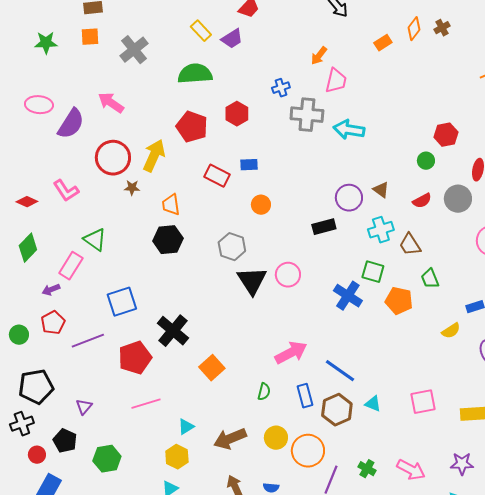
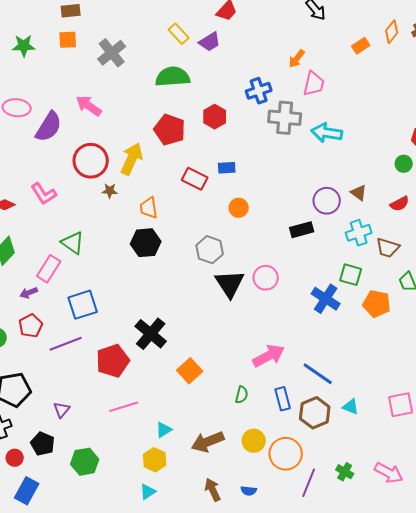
blue cross: (281, 88) -> (259, 91), size x1.4
brown trapezoid: (410, 245) -> (388, 248), turned -40
blue square: (122, 302) -> (83, 305), moved

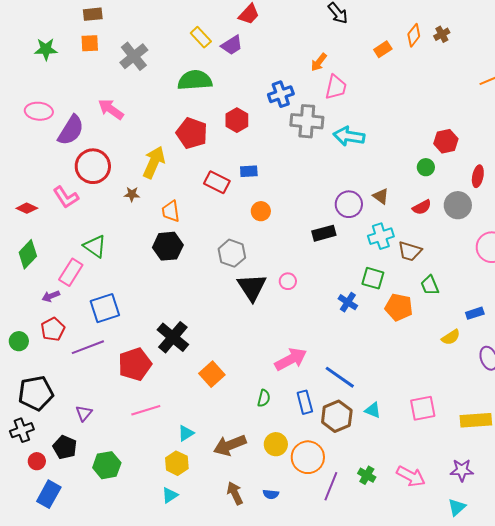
red circle: (91, 161) -> (93, 166), moved
pink circle: (266, 278) -> (288, 281), size x0.7
blue cross: (326, 299) -> (348, 302), size x0.7

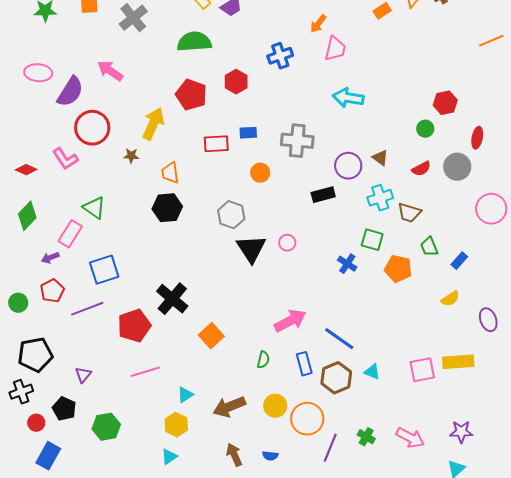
gray cross: (307, 121) -> (297, 141), moved
red rectangle: (217, 182) -> (216, 144), turned -30
blue rectangle: (475, 313) -> (459, 261), moved, turned -30
yellow rectangle: (476, 420) -> (458, 362), moved

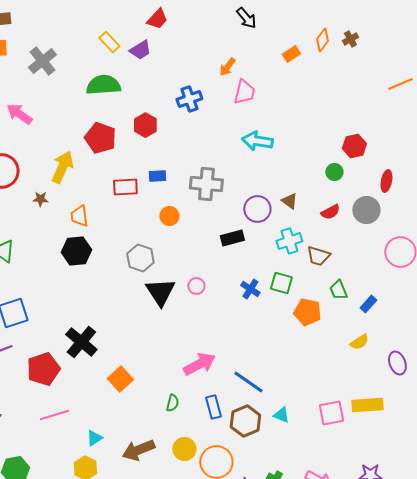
blue cross: (347, 264) -> (250, 289), moved

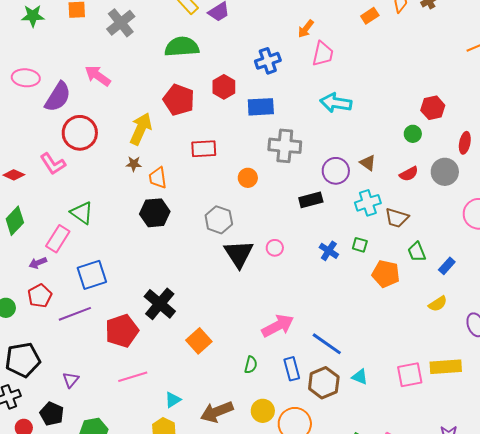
blue rectangle: (157, 176) -> (261, 107), moved, size x1.5
brown star: (40, 199) -> (134, 164), moved
green square: (281, 283) -> (360, 245), size x0.7

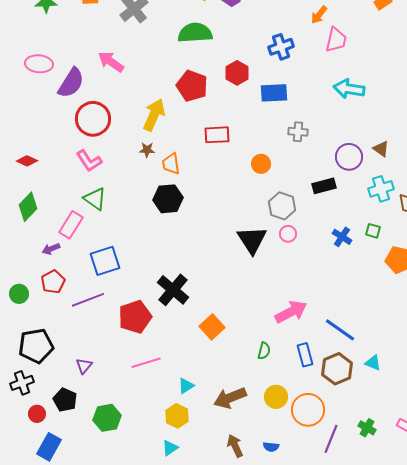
gray cross: (285, 146) -> (298, 132), size x0.6
pink L-shape: (53, 164) -> (89, 161), moved
gray hexagon: (219, 220) -> (282, 206), moved

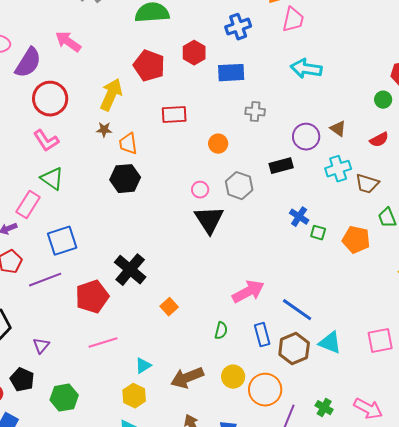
green square: (373, 231) -> (318, 233), moved
pink circle: (288, 234) -> (200, 190), moved
orange square: (212, 327) -> (169, 307), size x0.7
cyan triangle: (373, 363) -> (330, 343), size x1.4

